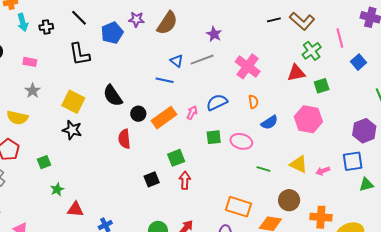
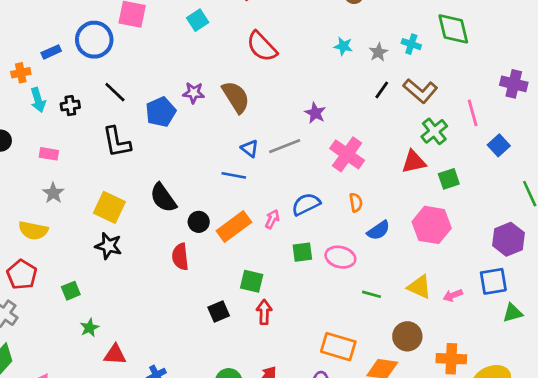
black line: (274, 20) -> (382, 90), turned -40
brown semicircle: (167, 23) -> (236, 97), turned -65
purple star: (214, 34) -> (315, 113), moved
green square: (176, 158) -> (252, 281), turned 36

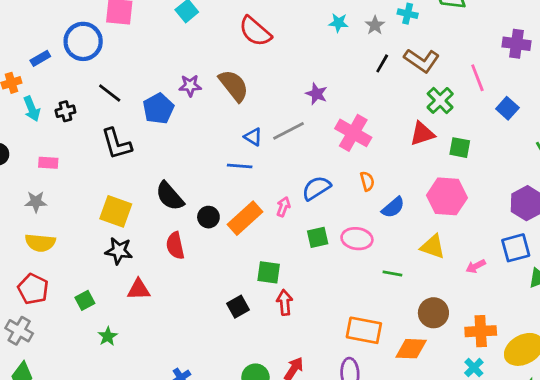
green square: (449, 179) -> (460, 148), turned 35
gray star: (53, 193) -> (36, 202), moved, turned -30
red semicircle: (180, 257) -> (175, 246), moved
yellow triangle: (419, 287) -> (433, 247), moved
red triangle: (115, 354) -> (139, 289), moved

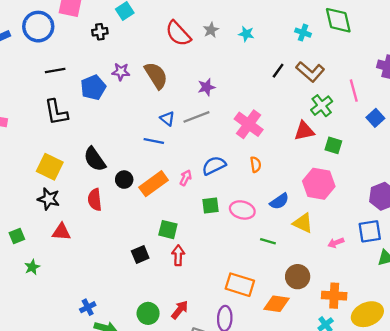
gray star: (375, 25) -> (211, 30), moved
black line: (110, 93) -> (55, 70), turned -54
purple star: (316, 94) -> (206, 87), moved, turned 30
black cross: (65, 111) -> (100, 32), moved
blue semicircle: (393, 207) -> (279, 201), moved

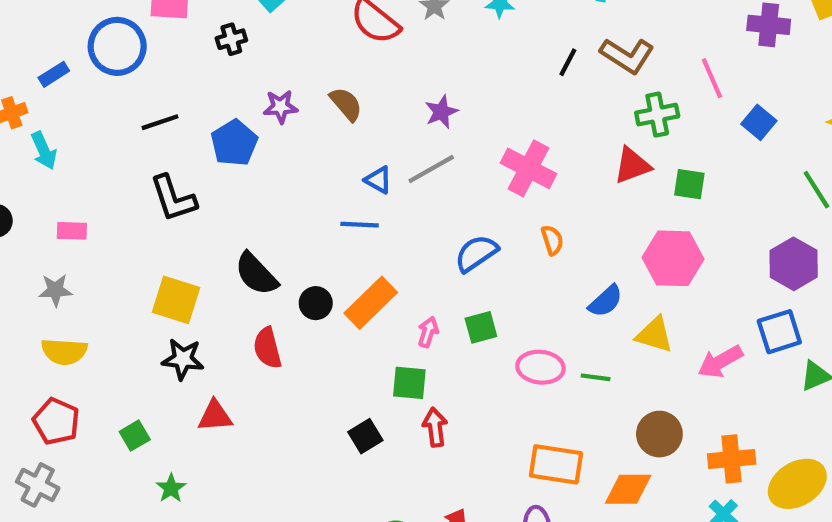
brown semicircle: (156, 75) -> (346, 104), size x0.7
green cross: (322, 106) -> (657, 115), turned 35
pink arrow: (186, 178) -> (428, 332), moved
pink ellipse: (242, 210) -> (540, 367), moved
pink arrow: (336, 243) -> (720, 362), size x1.5

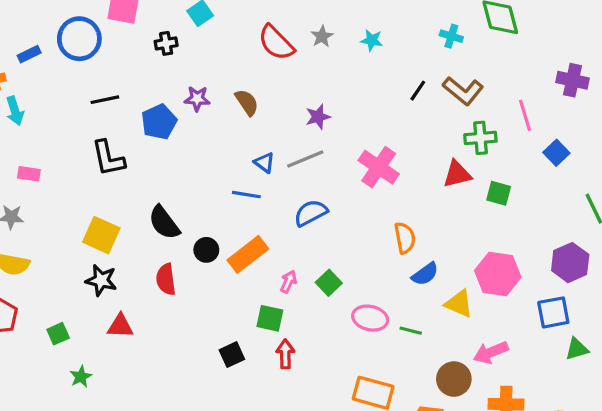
orange semicircle: (552, 240) -> (405, 238), moved, size x1.4
blue semicircle: (476, 253) -> (311, 213), moved
pink hexagon: (673, 258) -> (498, 274), moved
green square: (481, 327) -> (329, 283), turned -35
pink arrow: (720, 362) -> (491, 352), moved

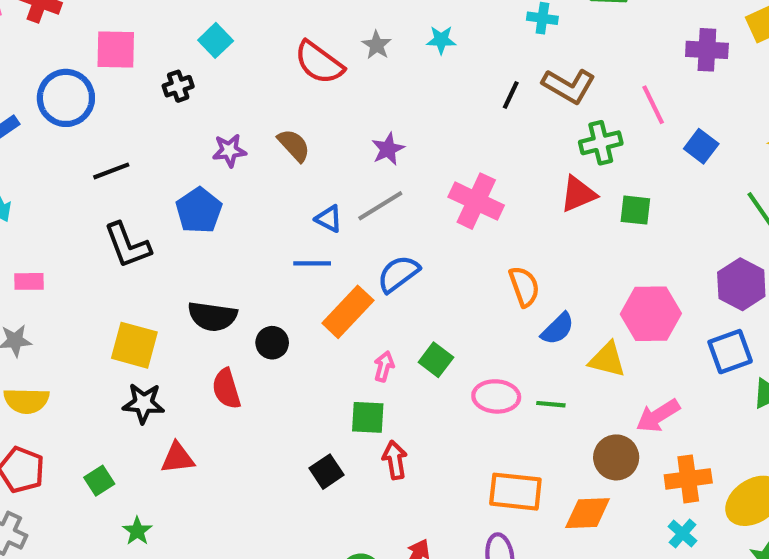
blue pentagon: (159, 122) -> (199, 210), moved
black semicircle: (164, 223) -> (212, 316), turned -36
orange rectangle: (248, 254) -> (348, 312), moved

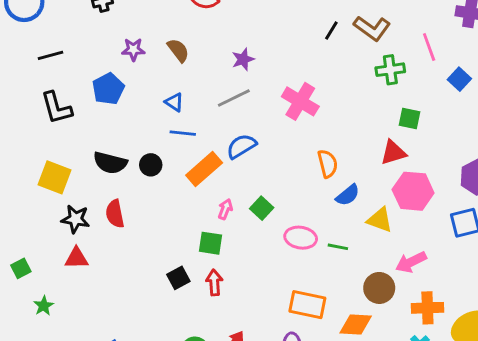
red triangle: (578, 194) -> (393, 152), moved
blue triangle: (329, 219) -> (174, 102), moved
black circle: (272, 343) -> (151, 165), moved
black star: (144, 403) -> (76, 219), moved
red arrow: (395, 460) -> (214, 283), moved

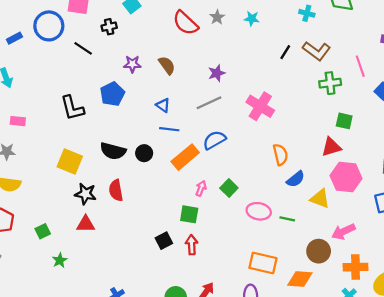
black line: (50, 55) -> (83, 48), moved, turned 48

